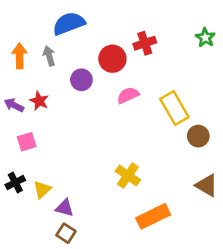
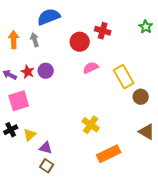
red cross: (145, 43) -> (103, 31), turned 35
purple circle: (81, 80) -> (46, 71), moved
pink square: (27, 142) -> (19, 101), size x1.5

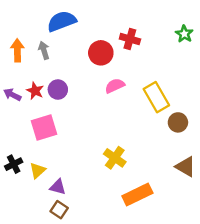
pink square: (19, 101) -> (44, 127), moved

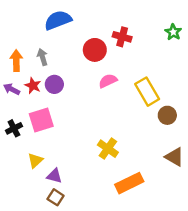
orange arrow: (17, 50) -> (16, 61), moved
gray arrow: (44, 50) -> (42, 57), moved
black cross: (14, 164) -> (14, 128), moved

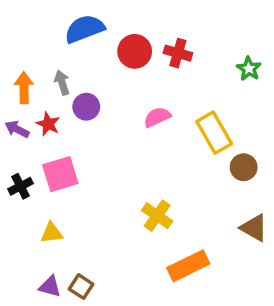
green star: (173, 32) -> (249, 69), moved
red circle: (95, 50) -> (135, 51), moved
purple circle: (54, 84) -> (86, 107), moved
yellow triangle: (35, 160) -> (52, 233), turned 35
purple triangle: (54, 176) -> (50, 287), moved

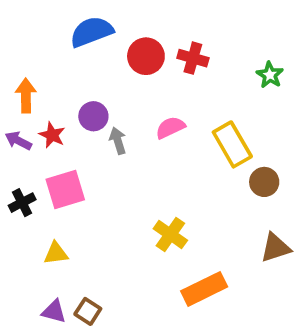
gray arrow: (62, 82) -> (118, 141), moved
brown triangle: (254, 228) -> (275, 248), turned -48

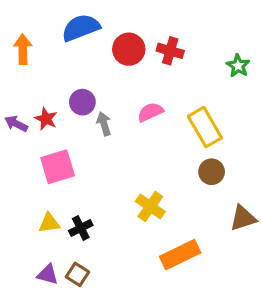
orange arrow: (26, 96) -> (23, 49), moved
brown circle: (264, 182) -> (212, 172), moved
black cross: (22, 203) -> (81, 228), moved

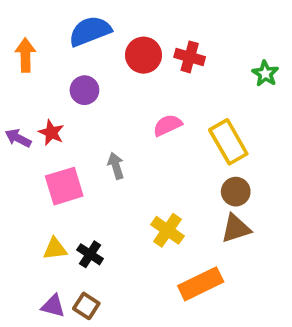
purple circle: (82, 102) -> (84, 90), moved
gray arrow: (104, 124) -> (116, 166), moved
brown triangle: (243, 218) -> (236, 228), moved
black cross: (81, 228) -> (90, 254), turned -30

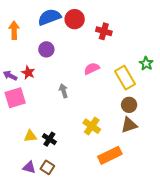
red circle: (144, 55) -> (75, 19), moved
green star: (265, 74) -> (146, 64), moved
pink square: (64, 186) -> (15, 98), moved

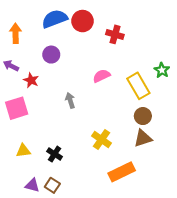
purple arrow: (10, 76) -> (11, 66), moved
yellow triangle: (30, 136) -> (23, 151), moved

